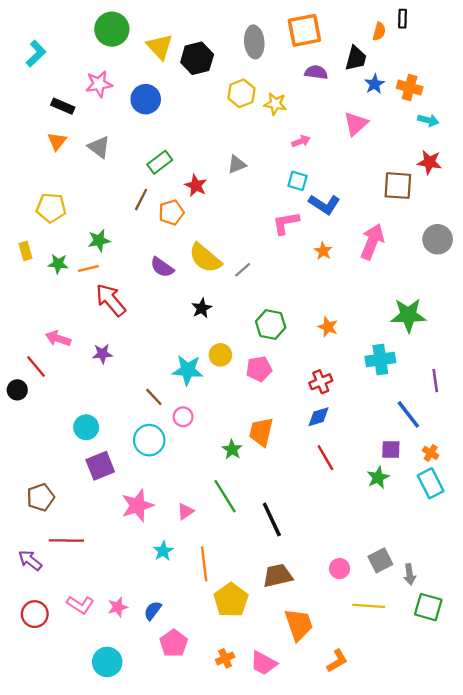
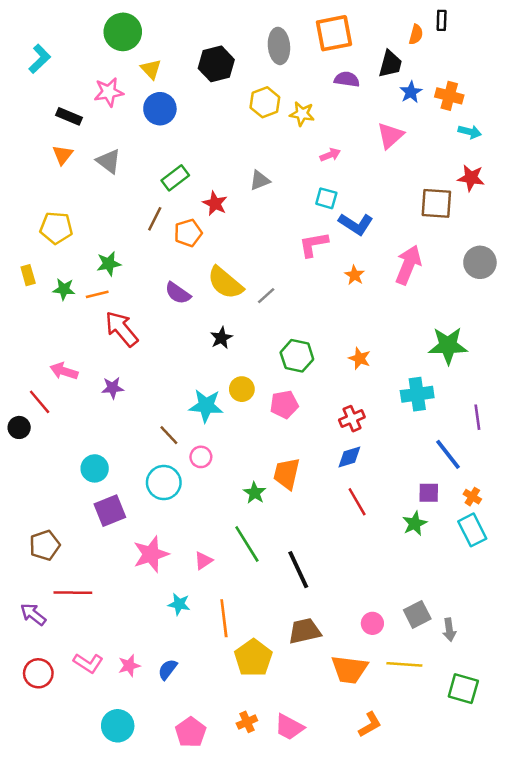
yellow triangle: (160, 47) -> (151, 69), moved, size x0.7
cyan star: (163, 551) -> (179, 604), turned -30
green square: (428, 607) -> (463, 689), moved
orange trapezoid: (299, 625) -> (349, 669), moved, turned 116
pink pentagon: (174, 643) -> (191, 732), moved

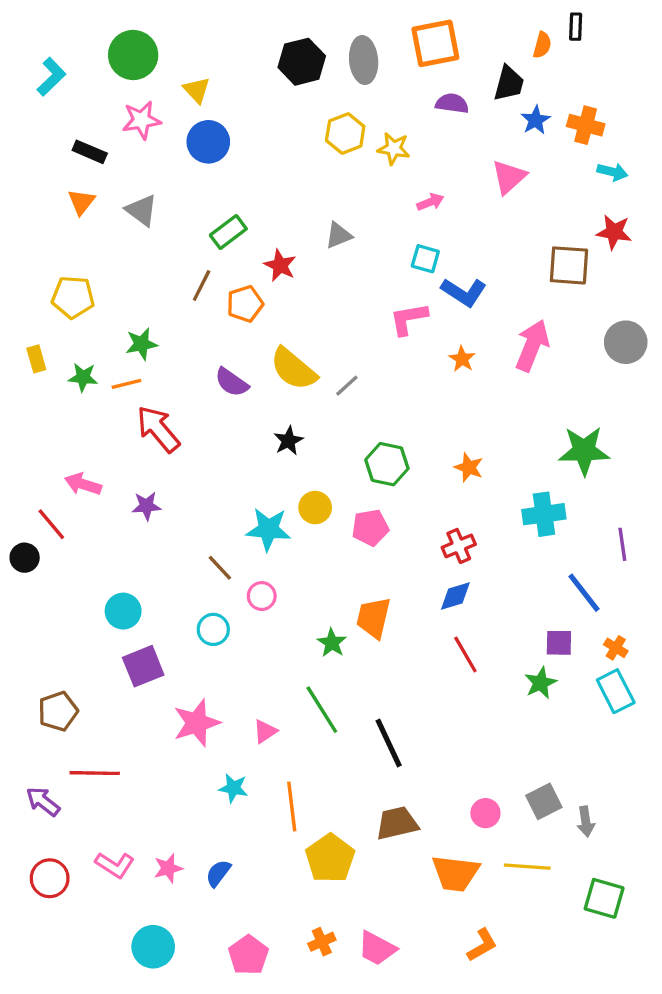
green circle: (123, 32) -> (133, 55), moved
black hexagon: (216, 64) -> (302, 62), moved
cyan circle: (164, 483) -> (213, 629), size x0.7

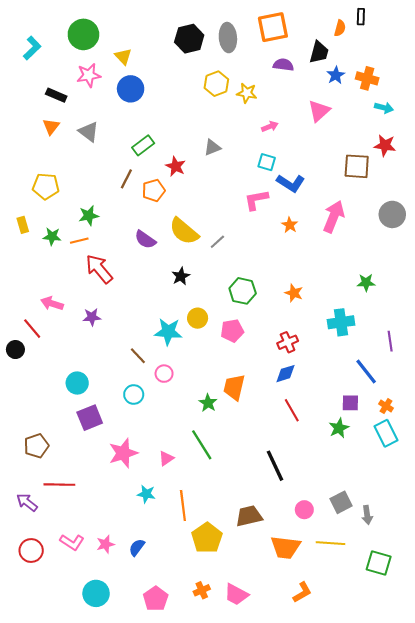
green star: (584, 451) -> (366, 283), size x0.6
black line: (389, 743) -> (275, 466), moved

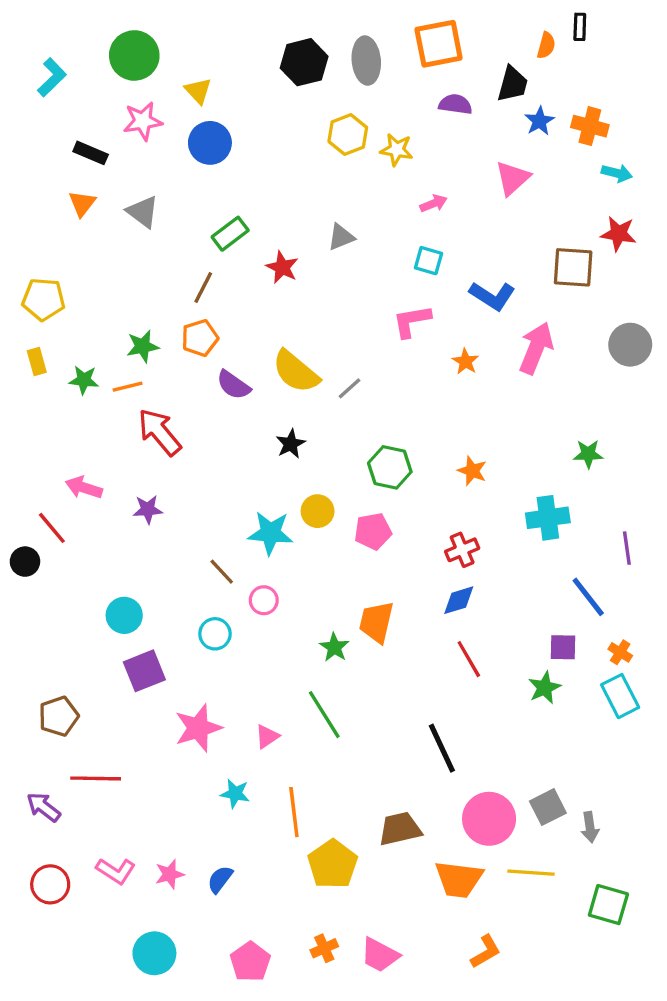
blue L-shape: (291, 183) -> (492, 296), moved
yellow pentagon: (46, 186) -> (43, 299), moved
orange pentagon: (154, 190) -> (200, 338), moved
pink circle: (304, 510) -> (489, 819), size x1.8

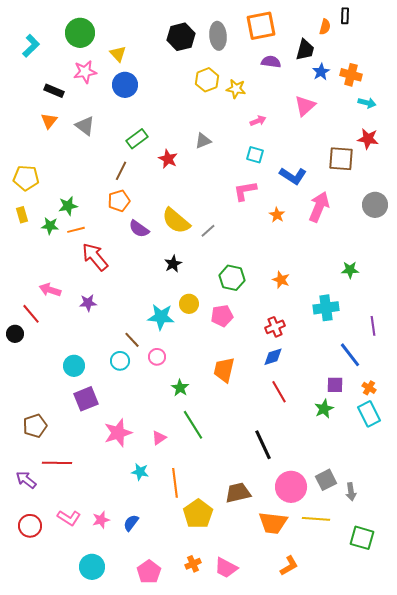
green star: (143, 346) -> (68, 206), moved
cyan circle: (215, 634) -> (120, 361), moved
green star: (334, 647) -> (180, 388), moved

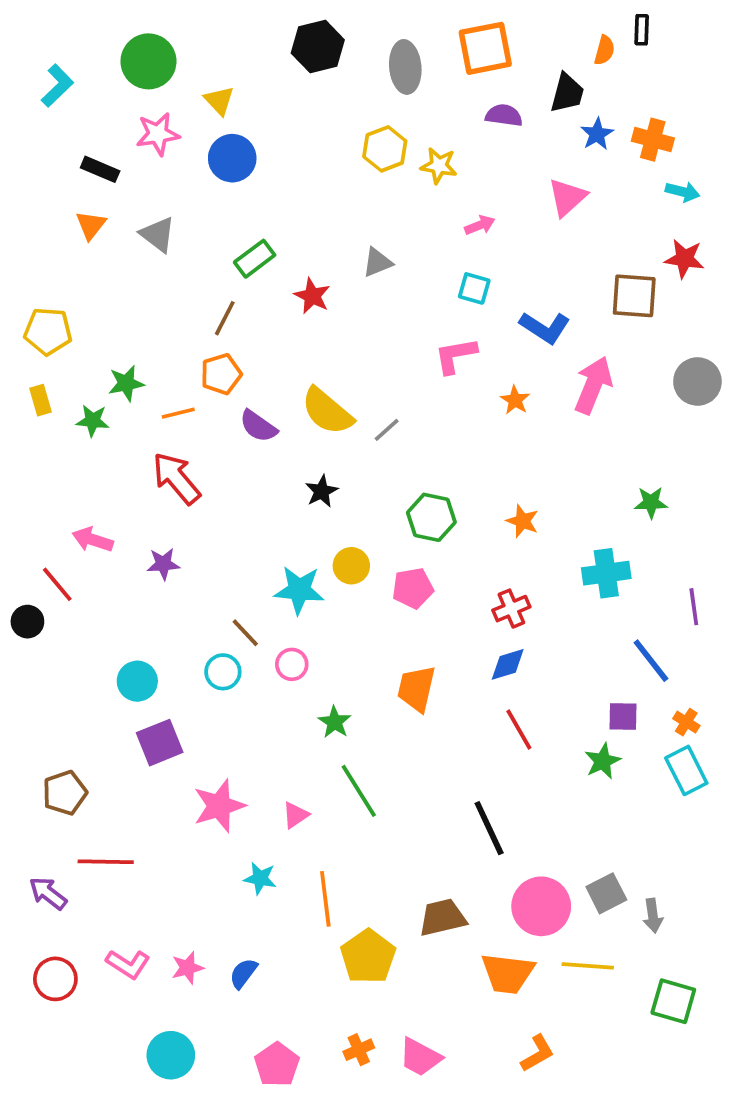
black hexagon: (181, 37) -> (318, 46), moved
orange line: (76, 230) -> (178, 413), moved

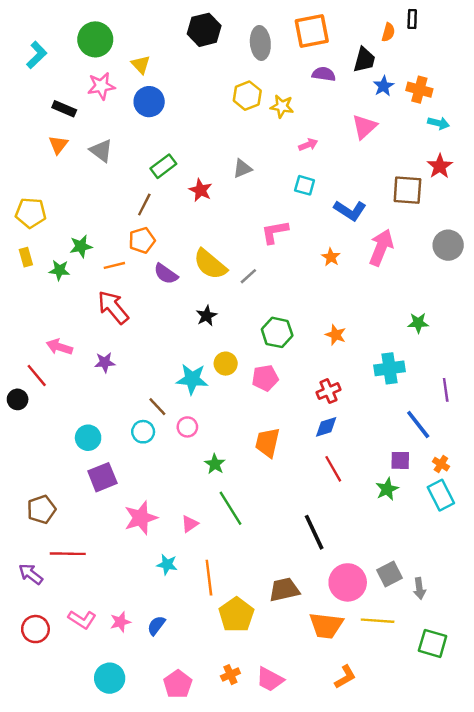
red star: (684, 259) -> (440, 166), turned 30
pink L-shape: (456, 355) -> (275, 232), moved

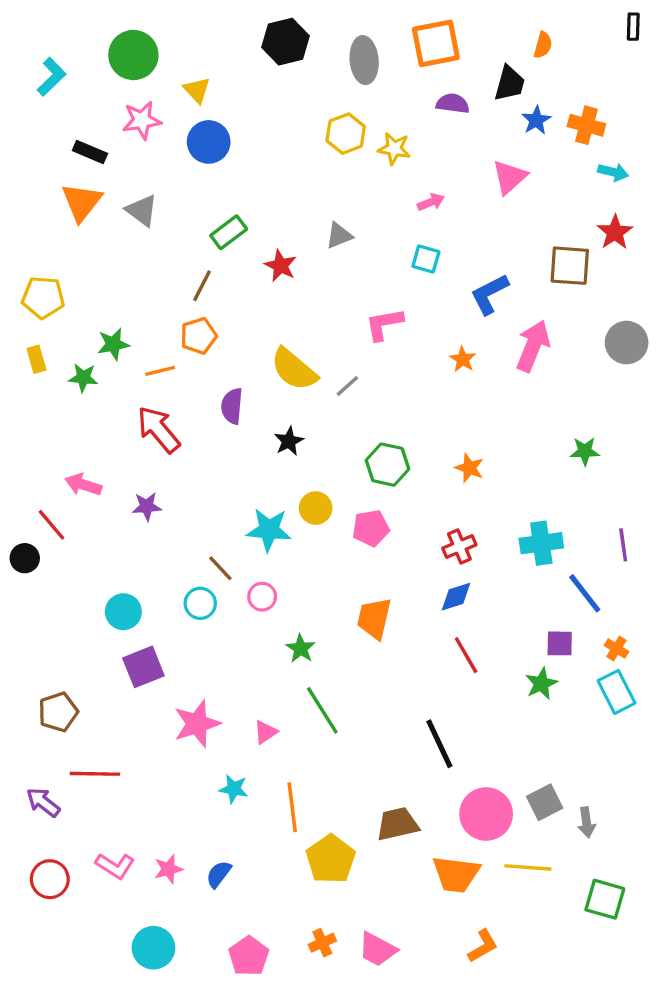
black rectangle: (412, 19) -> (633, 27), moved
orange triangle: (58, 145) -> (82, 202), size x1.5
blue L-shape: (350, 210) -> (489, 294), turned 120
purple semicircle: (166, 274) -> (232, 406), moved, turned 60
cyan cross: (390, 368) -> (541, 543), moved

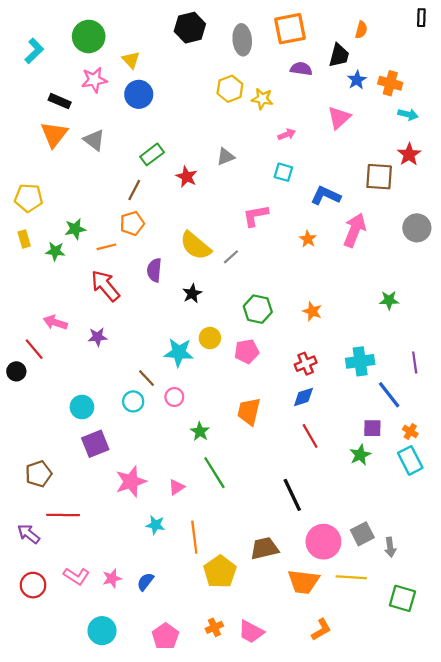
blue L-shape: (489, 294) -> (326, 196), turned 52

